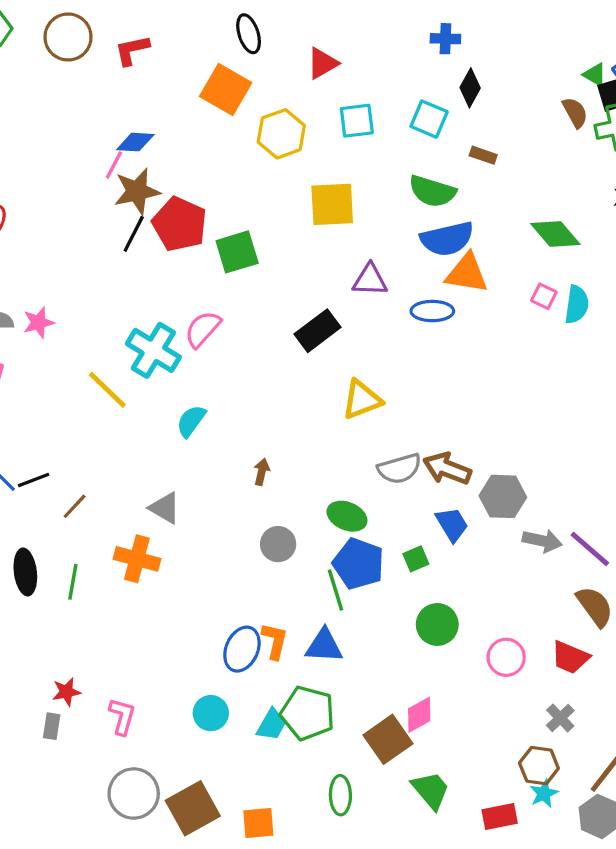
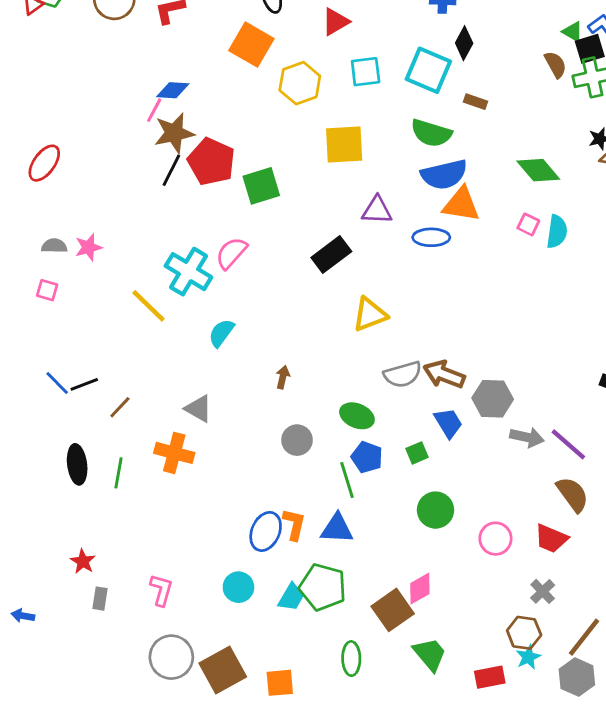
cyan square: (429, 119) -> (428, 70), size x1.4
blue pentagon: (358, 564) -> (367, 457), size x0.7
red star: (66, 692) -> (83, 561), moved, turned -30

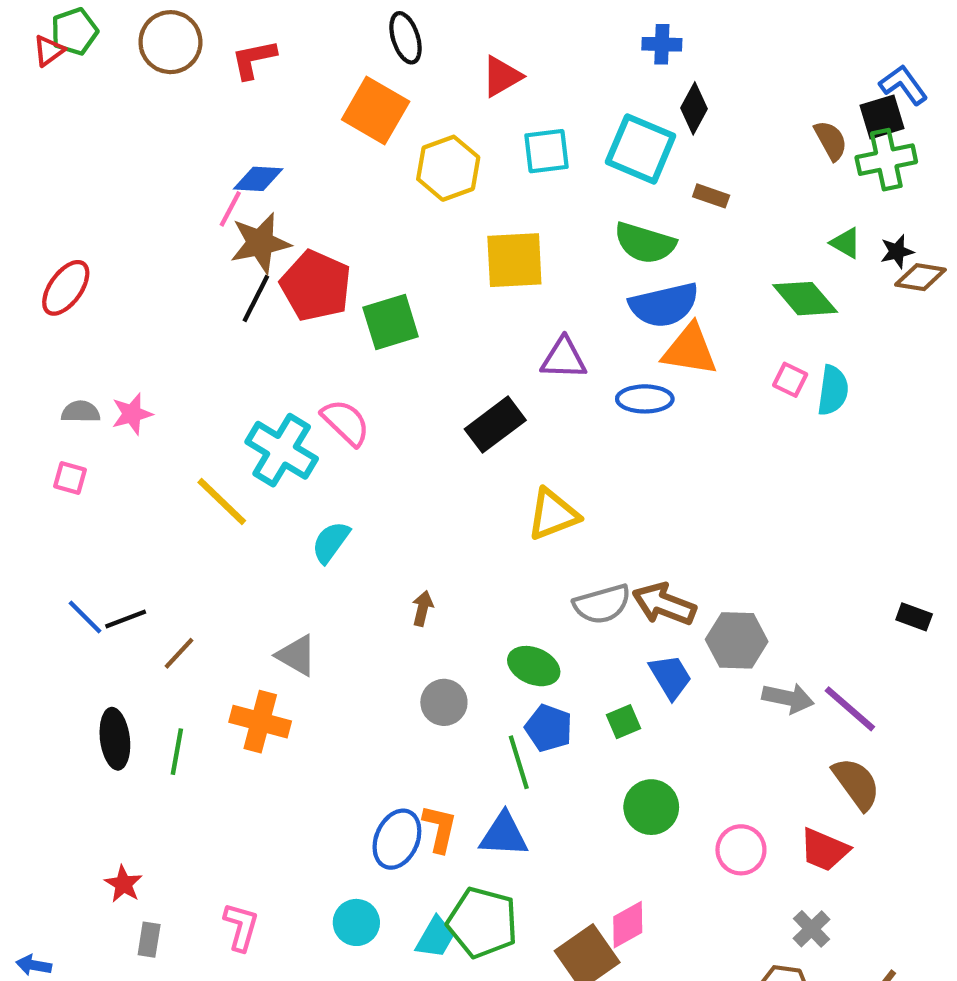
green triangle: (573, 32) -> (846, 243), moved
pink semicircle: (231, 253) -> (346, 422), turned 92

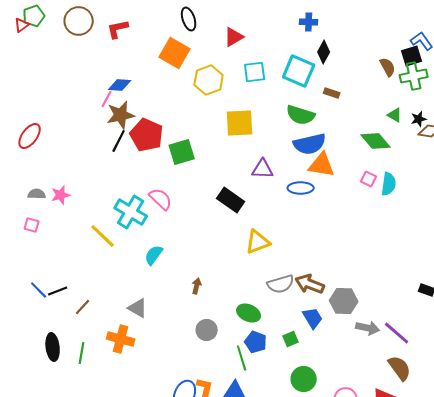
black rectangle: (495, 425) -> (231, 200), turned 72

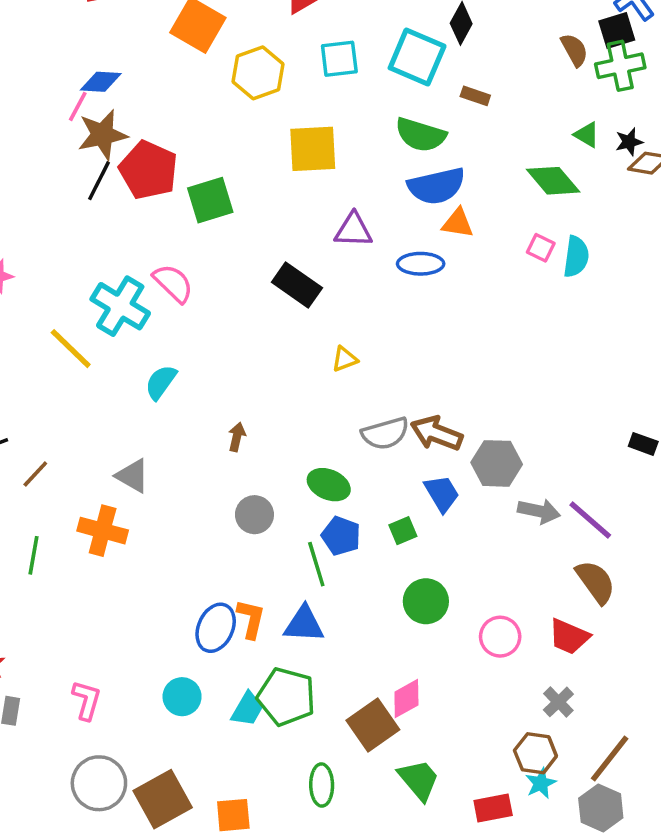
orange triangle: (322, 165) -> (458, 223), size x0.7
yellow triangle: (258, 242) -> (345, 359), size x0.6

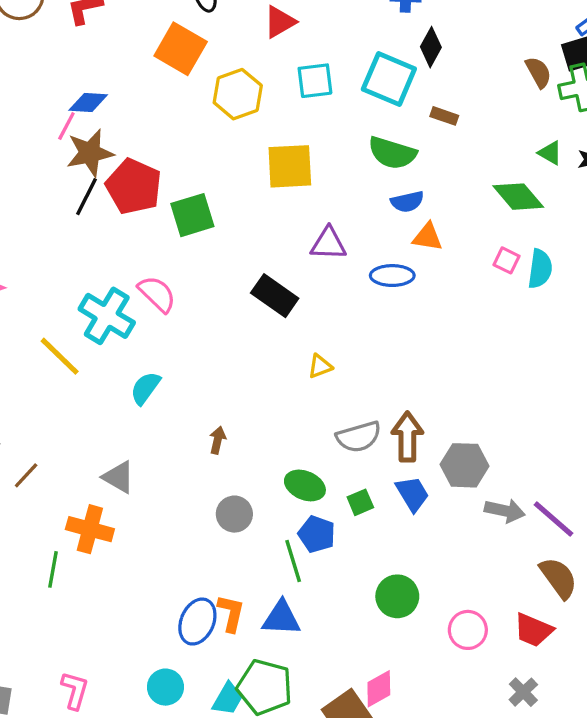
blue semicircle: (436, 186) -> (407, 202), size x0.6
brown arrow: (436, 433) -> (407, 437), turned 69
green square: (403, 531) -> (360, 502), moved
green line: (34, 555) -> (53, 569), moved

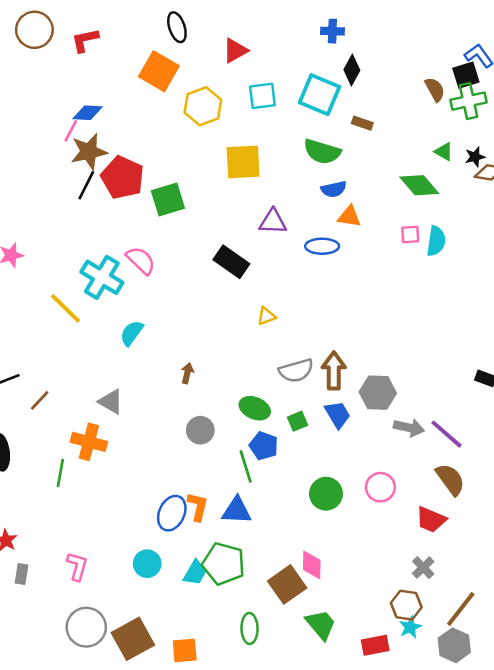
pink square: (506, 260) -> (410, 235), turned -30
pink circle: (468, 630) -> (380, 487), moved
pink diamond: (379, 689) -> (312, 565), turned -60

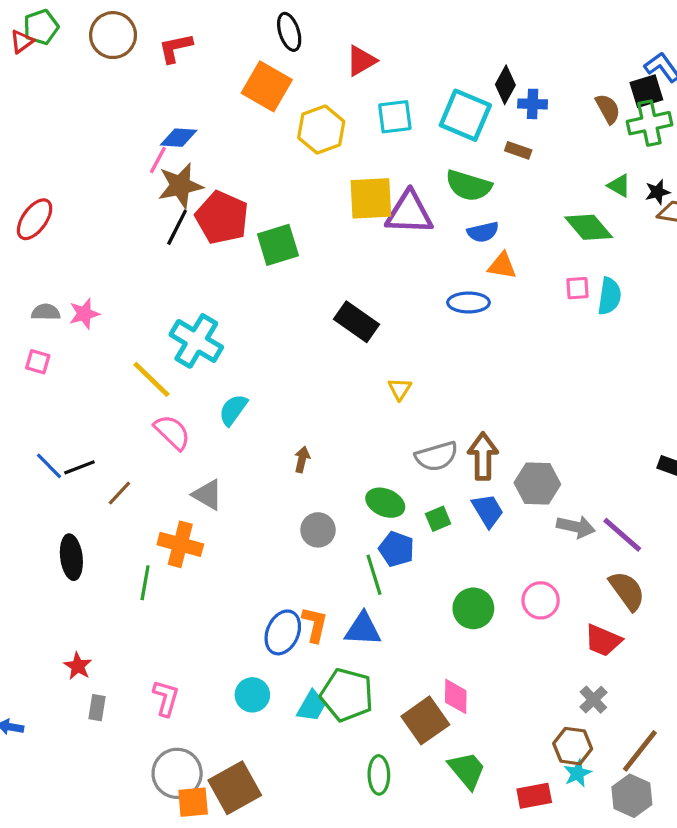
blue cross: (332, 31) -> (533, 104), moved
purple triangle: (273, 222) -> (409, 213), moved, size x1.4
pink semicircle: (141, 260) -> (172, 432), moved
yellow triangle: (266, 316) -> (400, 389), turned -36
orange square: (185, 650) -> (193, 802), moved

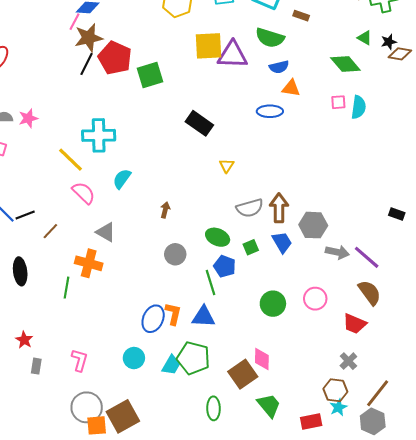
cyan cross: (196, 341) -> (99, 135), turned -32

